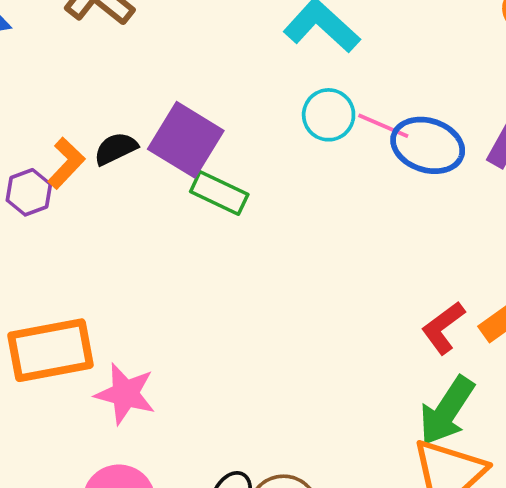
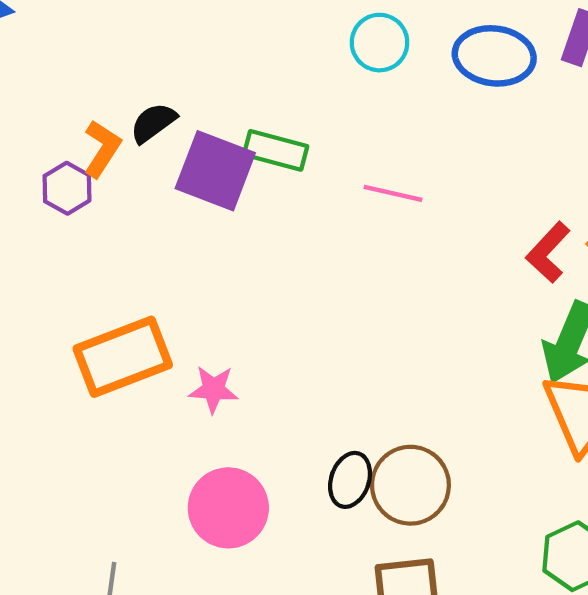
pink line: (383, 126) -> (393, 193), moved
purple square: (186, 140) -> (215, 171), moved
pink star: (125, 394) -> (213, 389), size x0.7

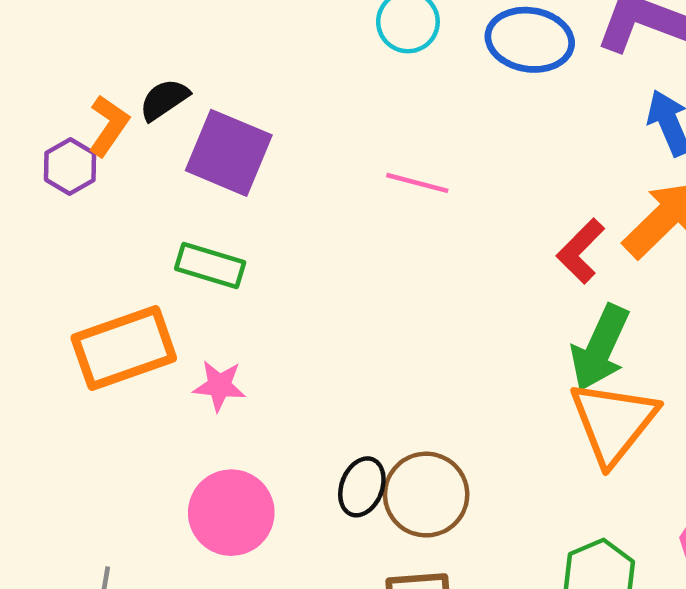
green rectangle: (276, 150) -> (210, 266), moved

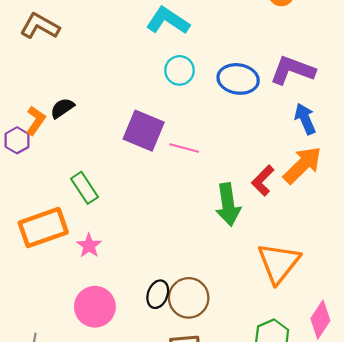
purple square: (229, 153) -> (144, 131), moved
green rectangle: (210, 266) -> (85, 188), turned 40
green arrow: (600, 348) -> (228, 205), moved, turned -33
pink star: (219, 386) -> (89, 246), turned 30

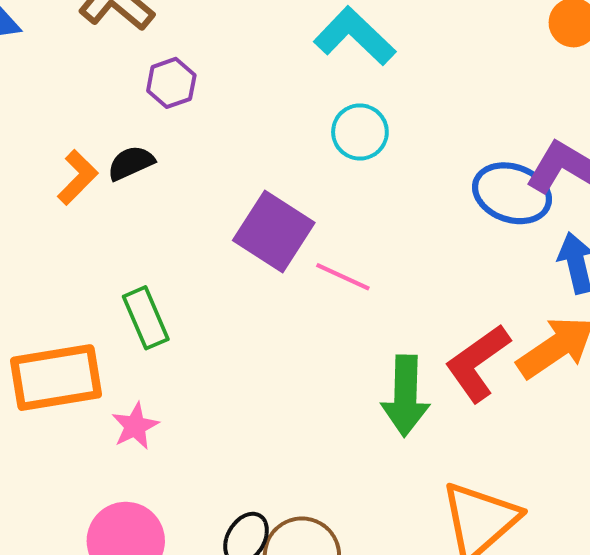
blue ellipse: (238, 79) -> (512, 193), moved
purple hexagon: (17, 140) -> (171, 83), moved
red L-shape: (263, 181) -> (478, 363), size x1.4

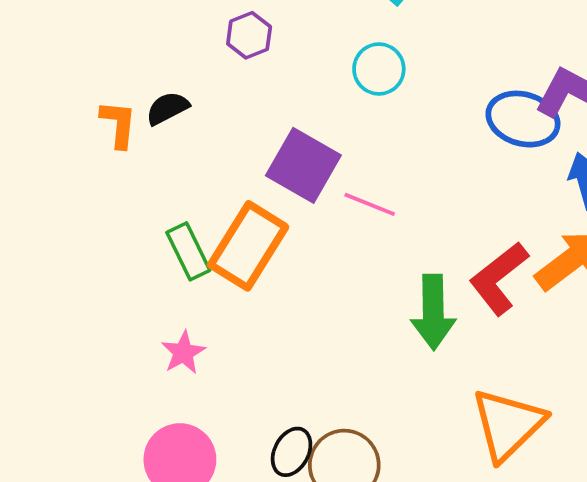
purple hexagon: (171, 83) -> (249, 35), moved
orange L-shape: (77, 177) -> (119, 124), turned -36
orange rectangle: (56, 378) -> (248, 246), moved, turned -46

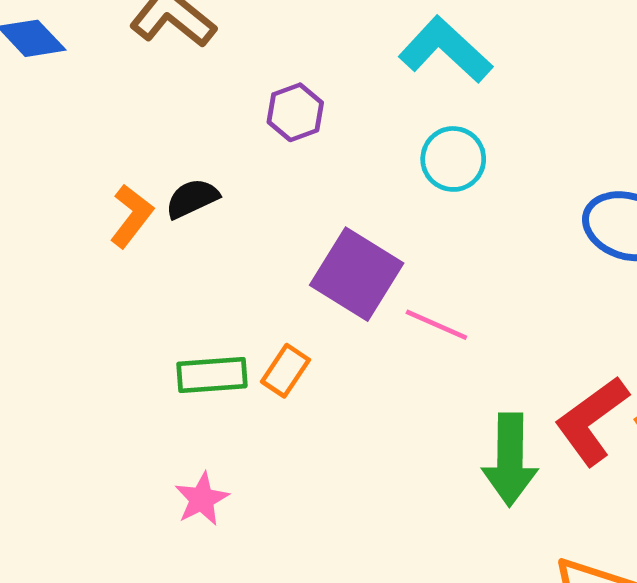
orange L-shape: (119, 124) -> (131, 216), turned 30
orange rectangle: (248, 246) -> (286, 371), size x0.5
green rectangle: (188, 251) -> (212, 375), turned -70

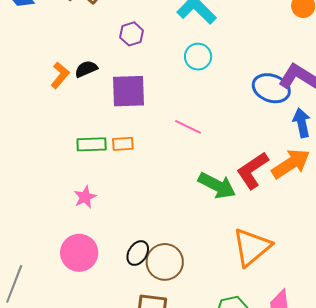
purple square: (357, 274) -> (128, 91), moved, turned -36
orange rectangle: (286, 371) -> (123, 144), turned 50
green arrow: (510, 460) -> (217, 186), turned -66

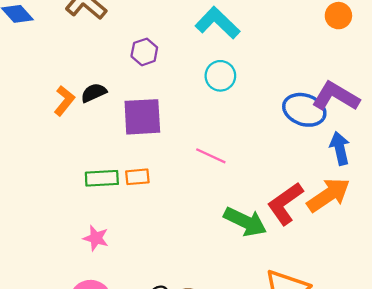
pink star: (85, 197) -> (96, 238), turned -30

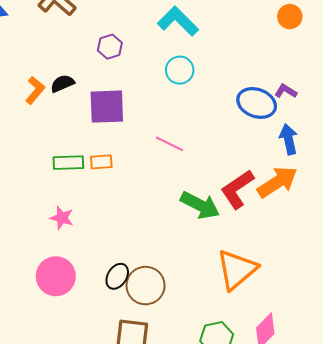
purple L-shape: (336, 96) -> (286, 91), size x0.5

